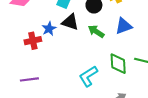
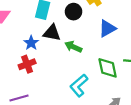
green arrow: (96, 31) -> (73, 47), moved
red cross: (33, 41) -> (27, 64), moved

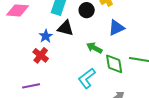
green arrow: (73, 47) -> (94, 48), moved
red cross: (27, 64) -> (41, 55), turned -35

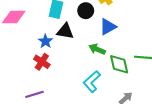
blue triangle: (116, 28) -> (108, 27), moved

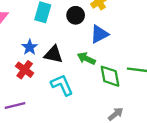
black triangle: (65, 31) -> (53, 54), moved
cyan L-shape: (92, 82) -> (62, 85), moved, turned 105

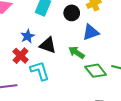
green diamond: (110, 76) -> (96, 71), turned -35
cyan L-shape: (62, 85) -> (40, 71), moved

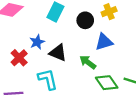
red cross: (21, 56) -> (19, 58), moved

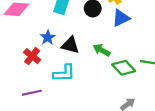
blue triangle: (104, 42) -> (121, 18), moved
cyan L-shape: (48, 79) -> (64, 73), turned 110

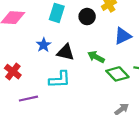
blue triangle: (121, 18) -> (123, 36), moved
red cross: (32, 56) -> (13, 72), moved

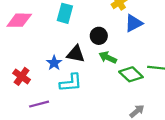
black circle: (87, 17) -> (99, 36), moved
blue triangle: (123, 36) -> (134, 23), moved
blue star: (44, 45) -> (54, 63), moved

